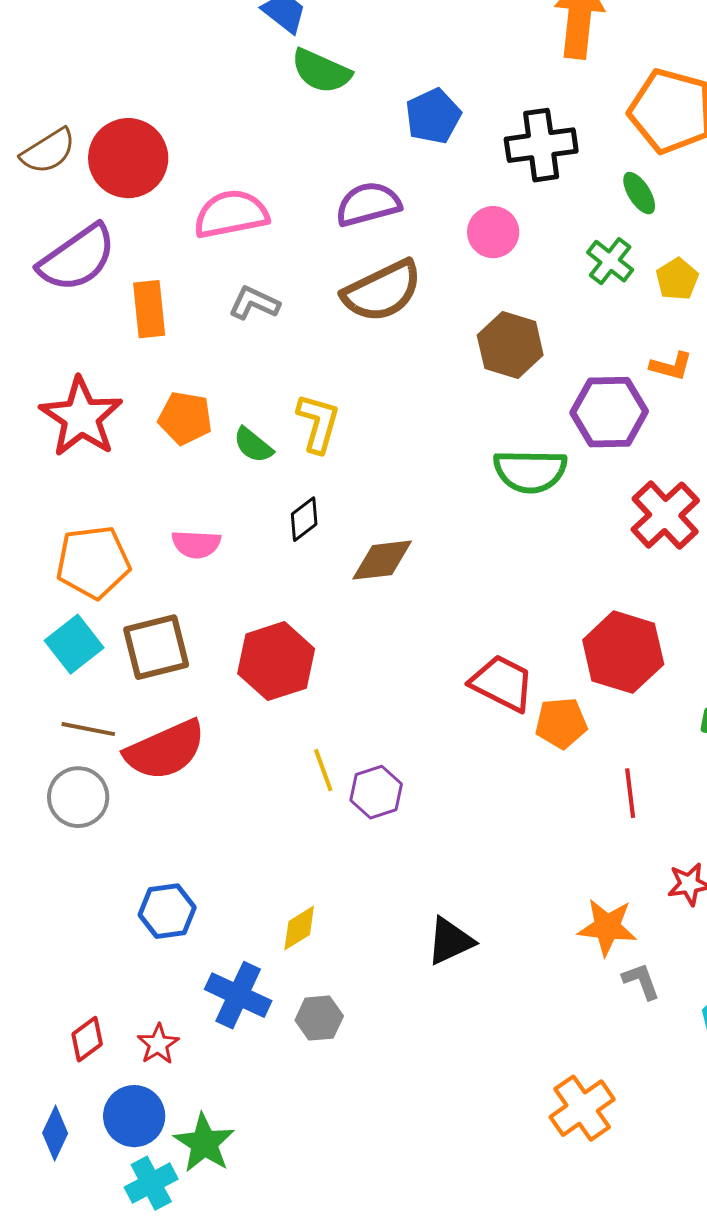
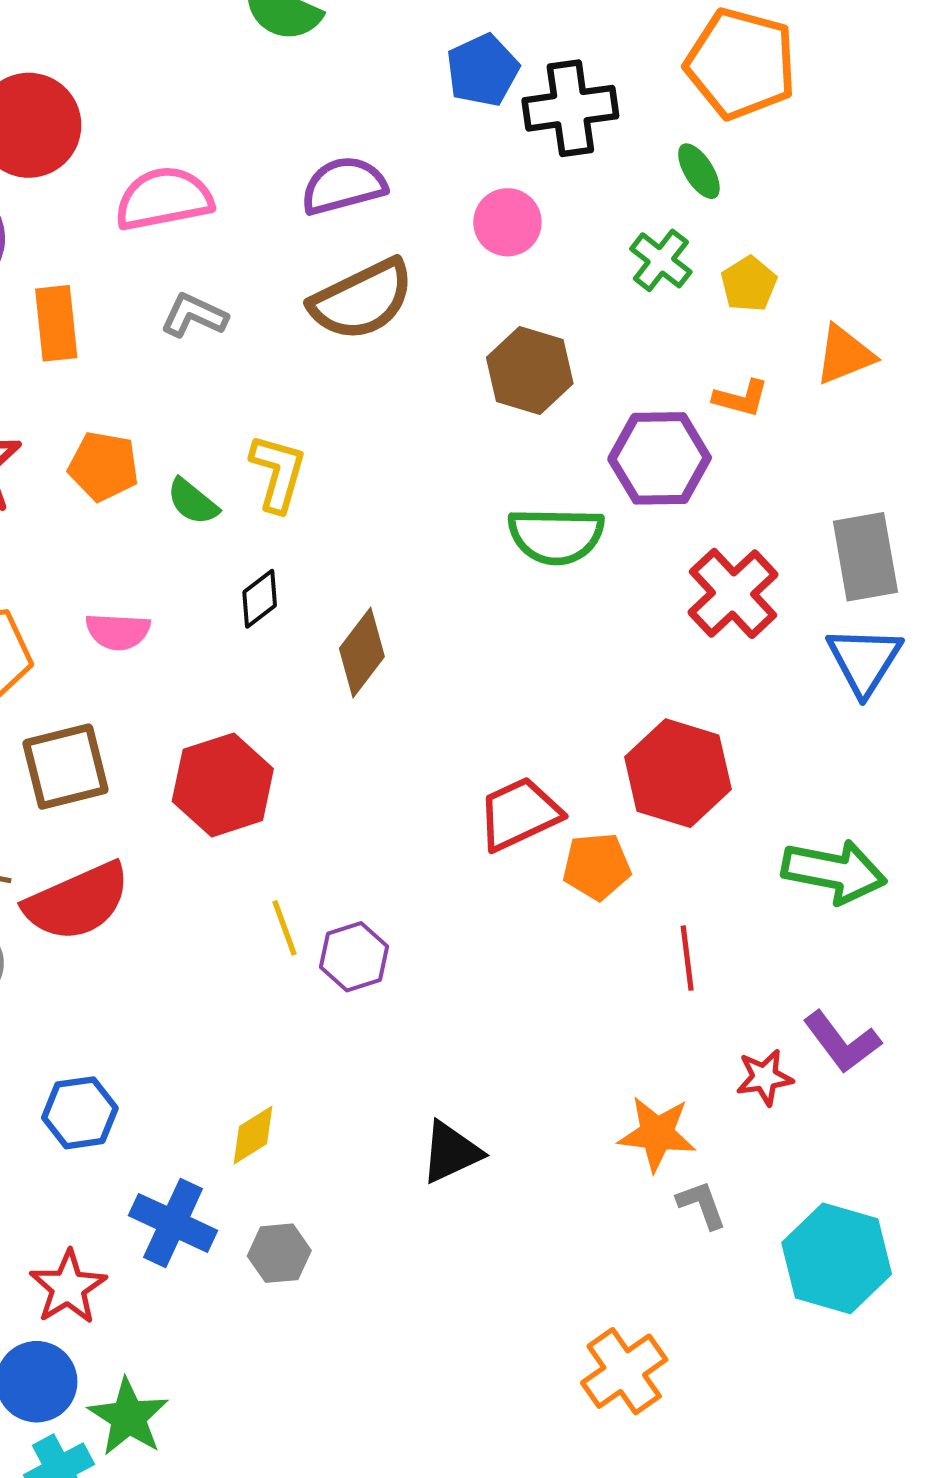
blue pentagon: (433, 116) -> (483, 70), moved
brown diamond: (382, 560) -> (362, 652), turned -46
red trapezoid: (502, 683) -> (519, 814), turned -52
red star: (158, 1044) -> (68, 1287), size x1.4

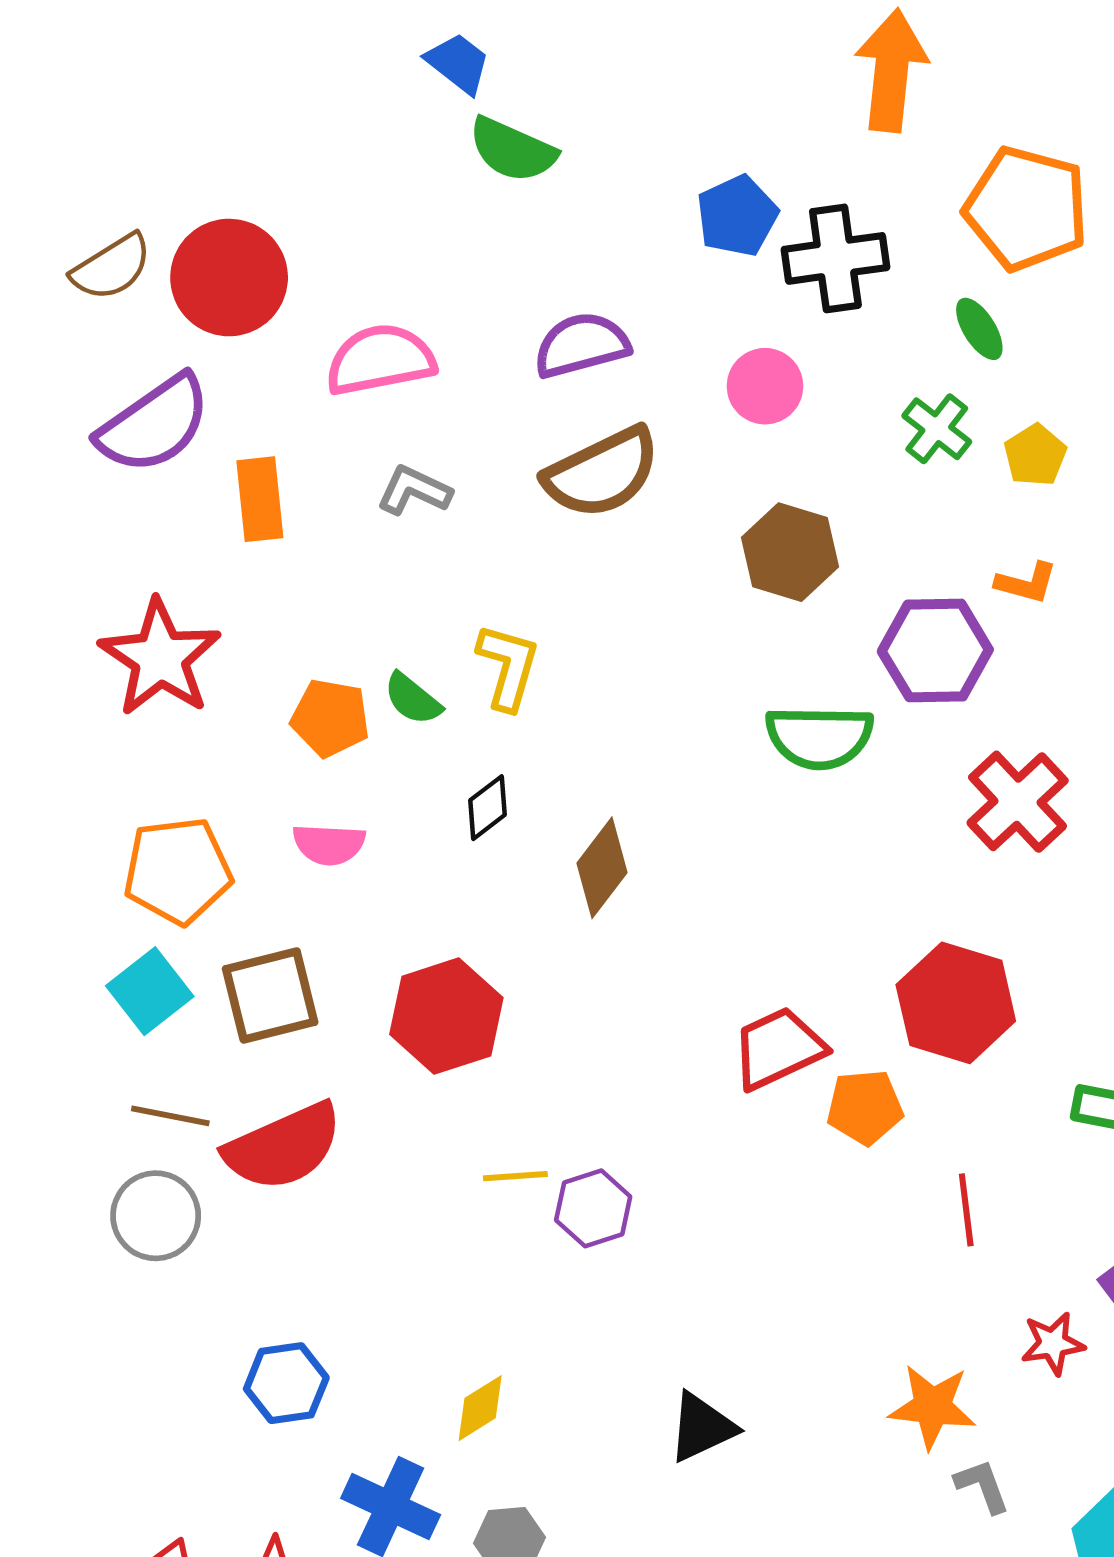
orange pentagon: (104, 466) -> (330, 718), moved
yellow line: (284, 928) -> (515, 1176), turned -74

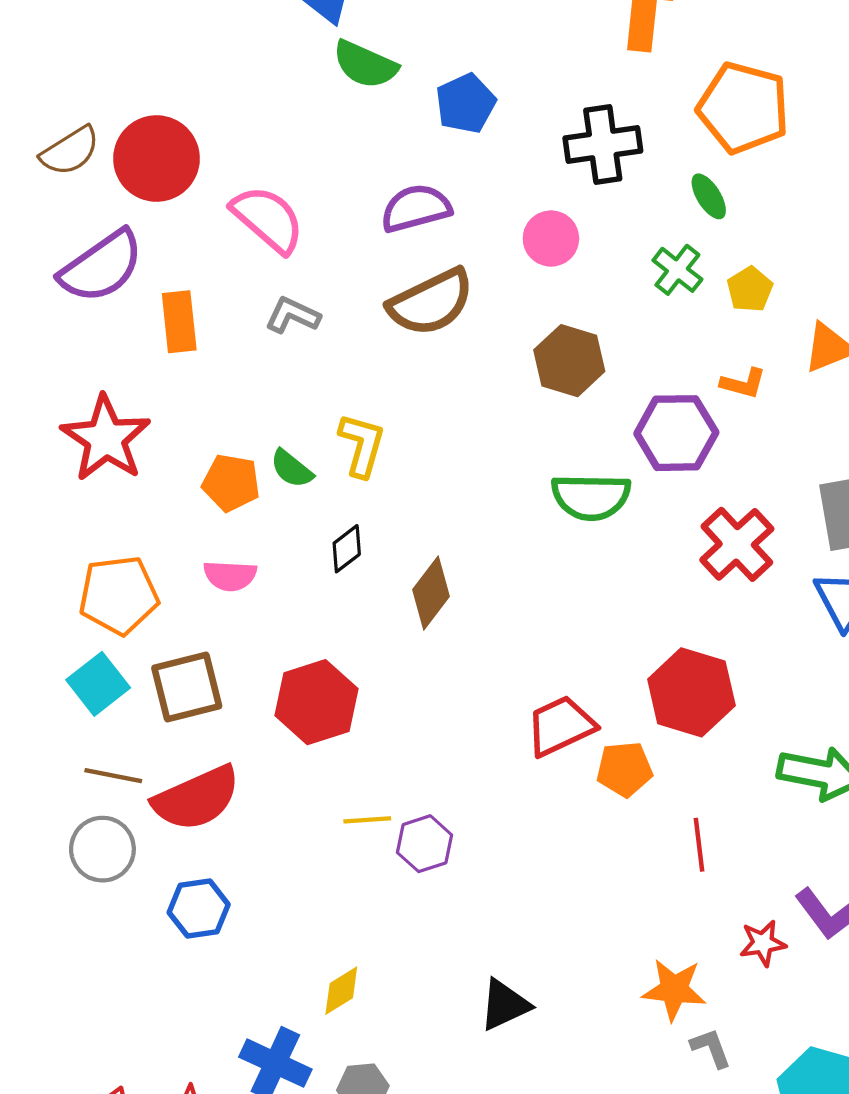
blue pentagon: (737, 216) -> (466, 103), moved
pink semicircle: (380, 360) -> (268, 219), turned 52
blue hexagon: (286, 1383) -> (199, 909), moved

